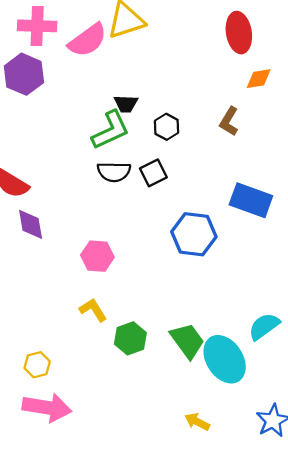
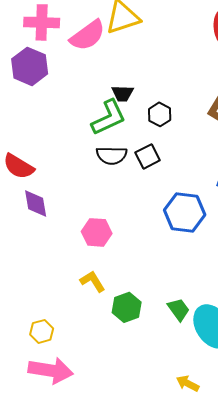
green trapezoid: (187, 341) -> (179, 309), size x0.7

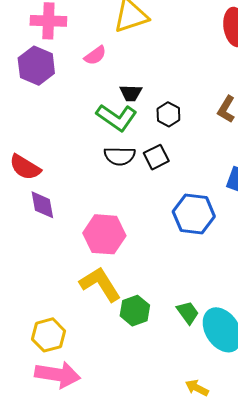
pink semicircle: (88, 35) -> (95, 55), moved, size x0.6
green L-shape: (109, 117) -> (117, 117), turned 60
pink hexagon: (97, 232) -> (104, 234), size x1.4
yellow L-shape: (93, 281) -> (100, 284), size x1.6
yellow hexagon: (42, 331) -> (48, 335), size x1.4

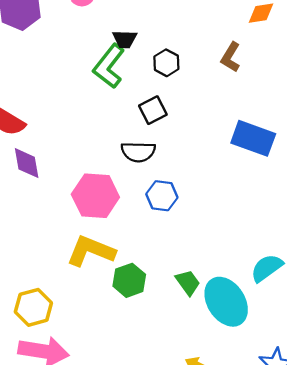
green L-shape: (117, 117) -> (109, 66), turned 93
black semicircle: (120, 156) -> (138, 152), moved
blue hexagon: (194, 214) -> (162, 196), moved, size x0.7
yellow L-shape: (100, 284) -> (91, 251), turned -36

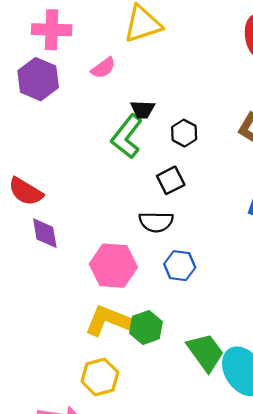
green hexagon: (129, 280) -> (146, 327), moved
green trapezoid: (188, 283) -> (205, 352), size x1.5
yellow hexagon: (33, 307) -> (100, 377), moved

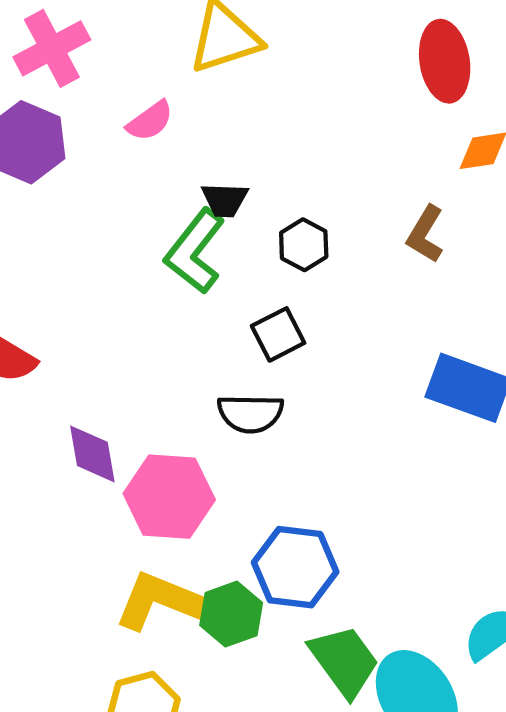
pink cross: (52, 30) -> (52, 48), turned -30
purple diamond: (45, 233) -> (92, 454), moved
blue hexagon: (180, 266) -> (295, 567), moved, size x1.4

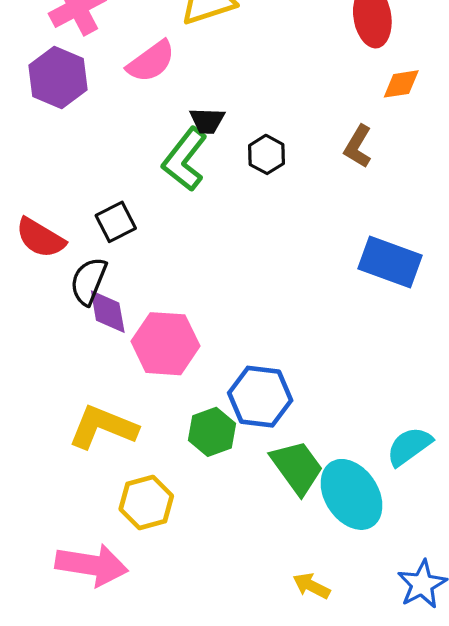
pink semicircle: (150, 121) -> (151, 61), size x1.4
black square: (278, 334) -> (116, 222), moved
black semicircle: (250, 413) -> (88, 281), moved, turned 111
yellow L-shape: (161, 601) -> (103, 427), moved

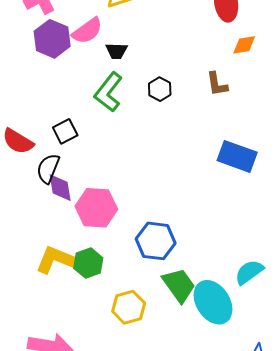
purple hexagon: (58, 77) -> (52, 39), moved
black trapezoid: (207, 121) -> (116, 51), moved
brown L-shape: (358, 146) -> (217, 84), turned -40
green hexagon: (212, 432) -> (88, 263), moved
yellow hexagon: (146, 502) -> (129, 307), moved

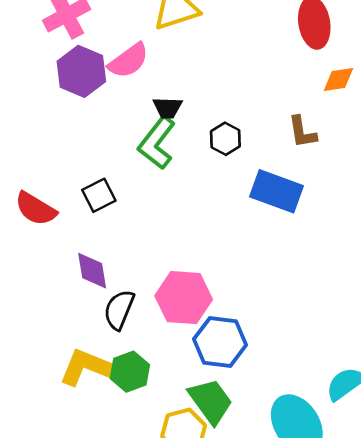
black trapezoid: (116, 51) -> (168, 108), moved
blue rectangle: (237, 156) -> (277, 191), moved
black semicircle: (48, 169) -> (119, 310), moved
pink hexagon: (96, 208) -> (184, 298), moved
green trapezoid: (179, 285) -> (211, 401), moved

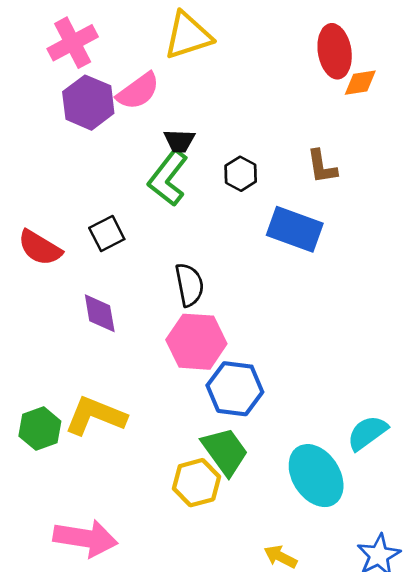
orange diamond: (338, 80) -> (360, 83), moved
black semicircle: (119, 310) -> (189, 285), moved, turned 147
green hexagon: (130, 372) -> (40, 429), moved

